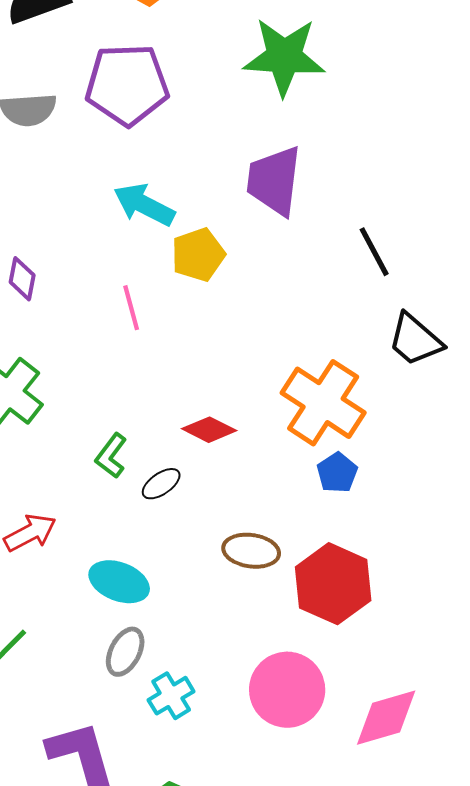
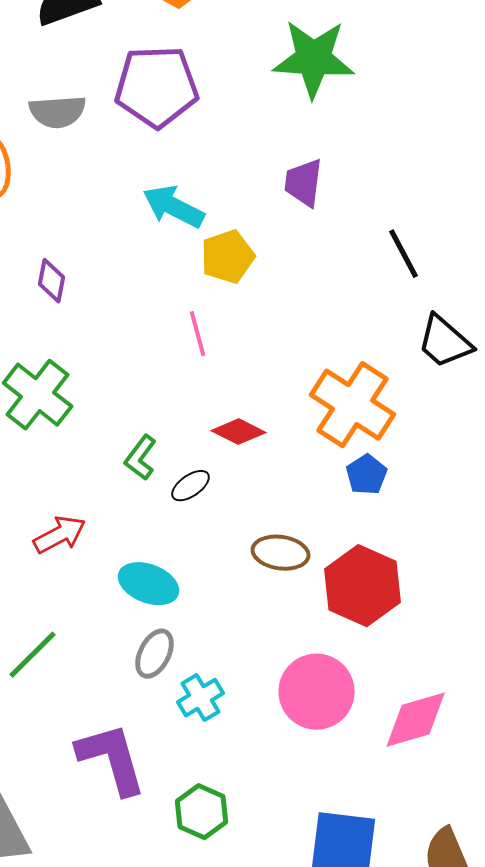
purple trapezoid: (274, 181) -> (304, 183), size x0.7
pink line: (131, 308) -> (198, 334), moved

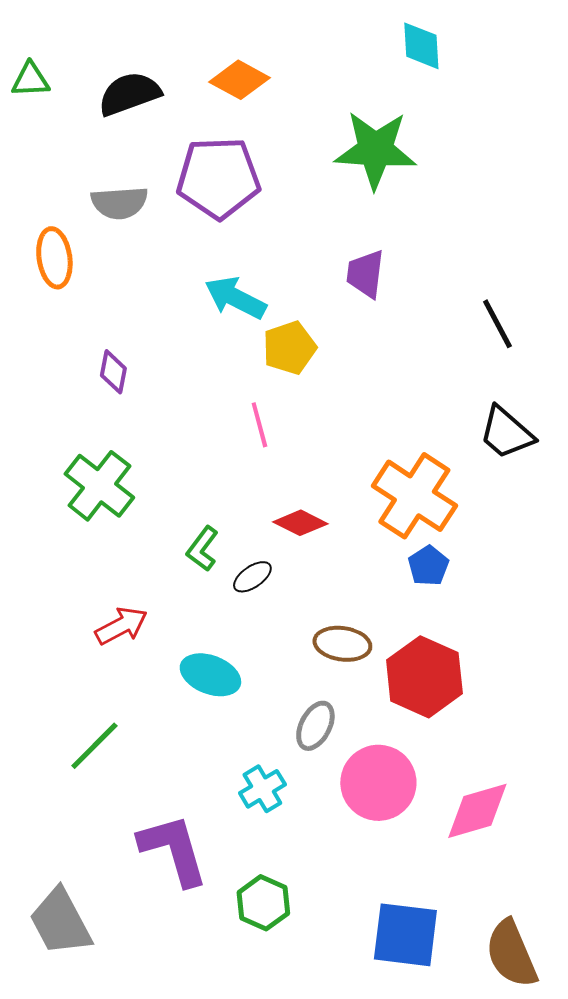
black line: (404, 254) -> (497, 324), moved
gray ellipse: (155, 654) -> (315, 726), moved

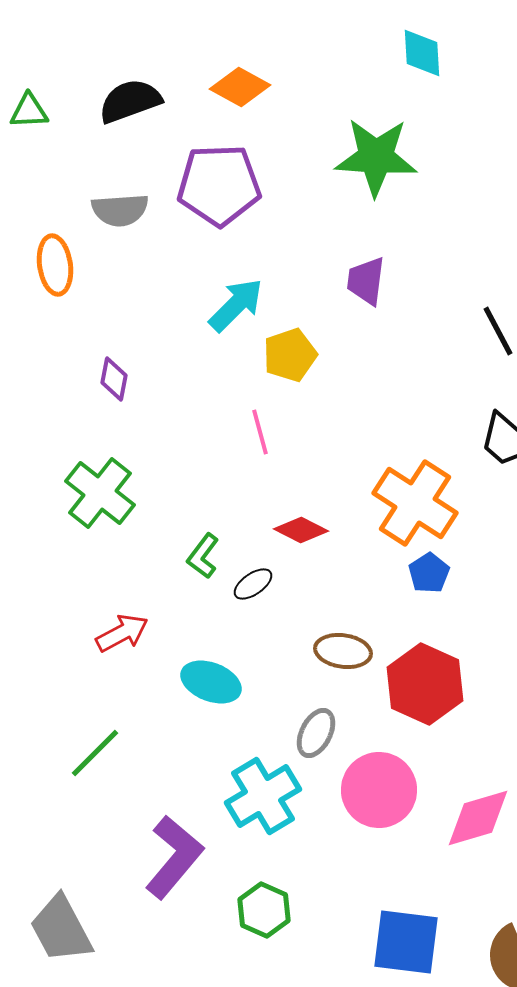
green triangle: (30, 80) -> (29, 111), moved
cyan arrow: (235, 298) -> (236, 305), turned 108
cyan cross: (262, 789) -> (263, 796), size x1.6
purple L-shape: (173, 850) -> (174, 857), turned 56

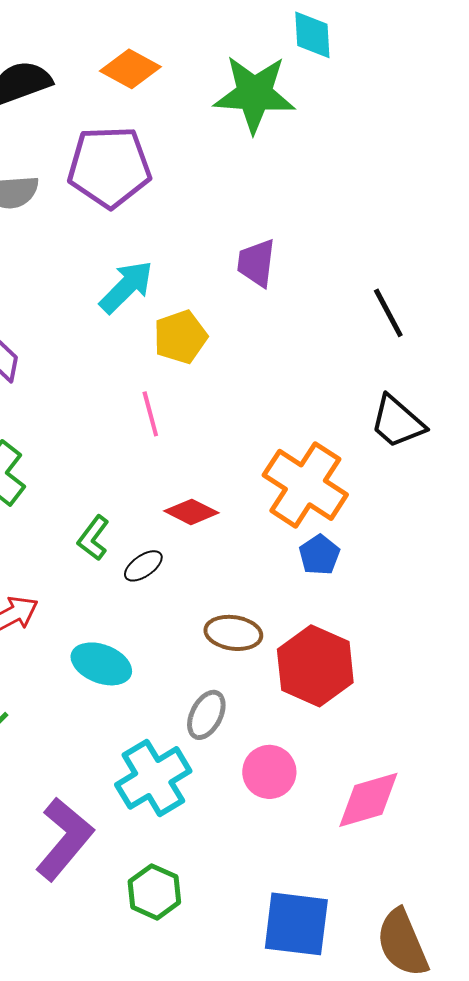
green star: (376, 157) -> (254, 94), moved
pink circle: (379, 790) -> (269, 772), size x0.7

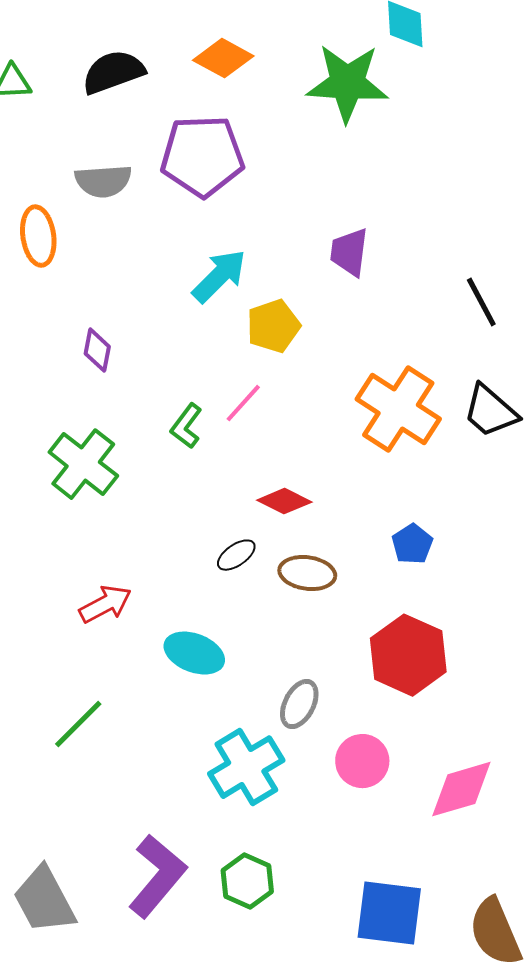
pink line: (150, 414) -> (243, 403), turned 57
orange cross: (305, 485) -> (398, 409), moved
green L-shape: (93, 538) -> (186, 426), moved
brown ellipse: (233, 633) -> (307, 573), moved
purple L-shape: (64, 839) -> (157, 876), moved

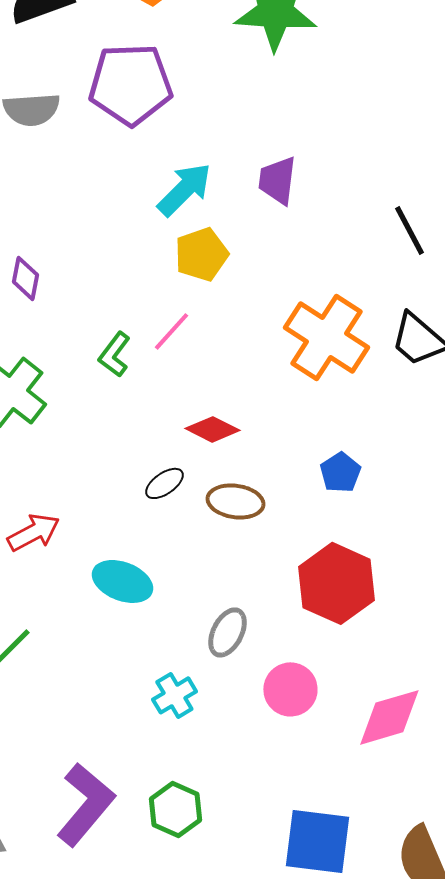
cyan arrow: (219, 276) -> (184, 189), moved
cyan cross: (246, 767) -> (174, 695), size x0.6

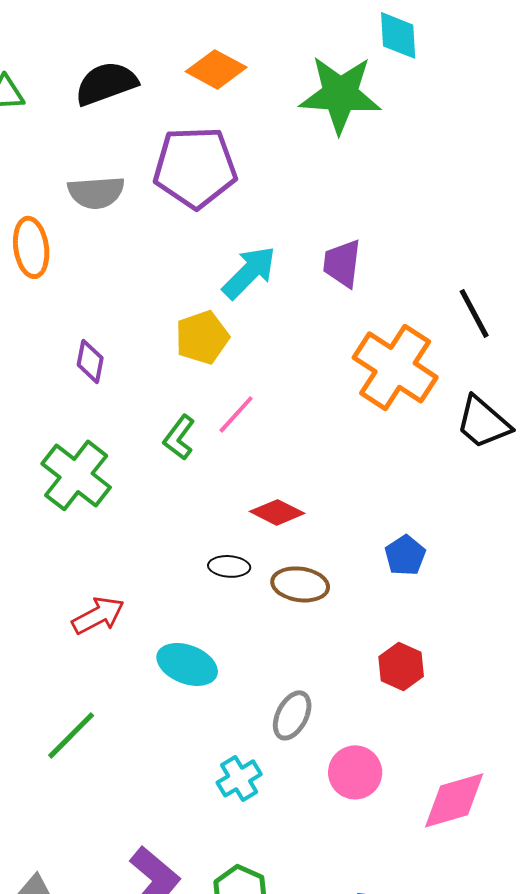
yellow pentagon: (201, 254) -> (202, 337), moved
orange cross: (326, 337) -> (395, 367), moved
black ellipse: (164, 483) -> (229, 566), turned 39
red hexagon: (336, 583) -> (401, 666), size x0.6

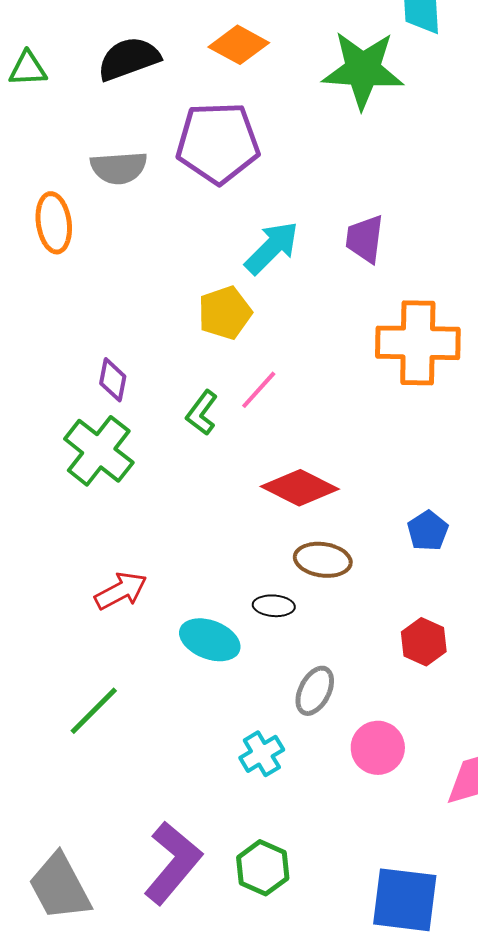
purple diamond: (90, 361) -> (113, 380), moved
orange cross: (395, 367) -> (418, 343), turned -32
red diamond: (277, 512) -> (300, 488), size x1.4
black ellipse: (229, 566) -> (274, 606), moved

